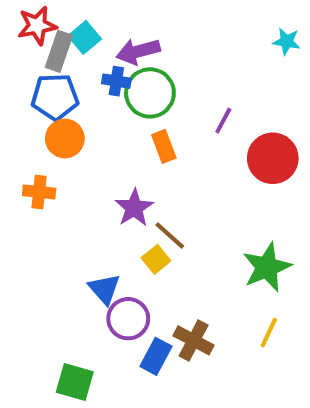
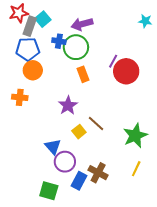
purple arrow: (138, 51) -> (82, 24), moved
red circle: (273, 158) -> (126, 71), moved
brown line: (170, 236) -> (96, 123), moved
green square: (75, 382) -> (49, 191), moved

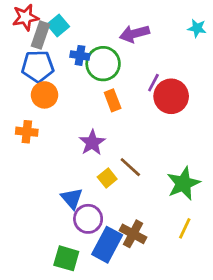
purple arrow: (82, 24) -> (134, 34), moved
blue rectangle: (79, 181) -> (107, 245), size x1.4

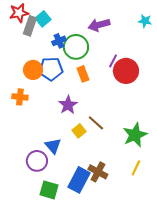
blue cross: (80, 55) -> (59, 41), turned -32
blue pentagon: (38, 66) -> (51, 69), moved
purple circle: (88, 219) -> (37, 161), moved

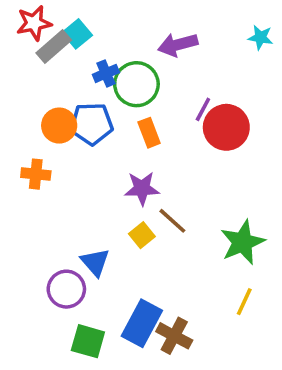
gray rectangle: (30, 26) -> (54, 46), turned 30
purple star: (68, 105) -> (142, 188), moved, turned 30
brown cross: (98, 172) -> (174, 336), moved

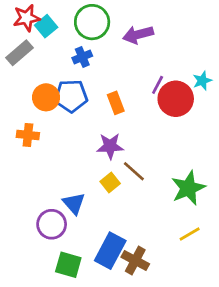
cyan square: (77, 34) -> (46, 26), moved
cyan star: (260, 37) -> (202, 81), moved, turned -30
gray rectangle: (54, 46) -> (20, 53), moved
green circle: (136, 84) -> (92, 22), moved
yellow line: (244, 302) -> (190, 234), turned 35

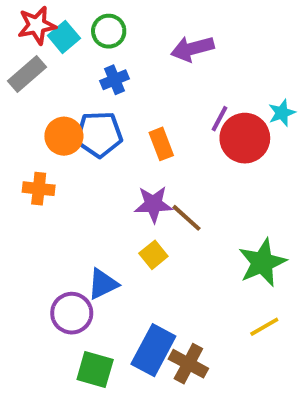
green circle: (92, 22) -> (109, 31), moved, size x0.7
brown line: (134, 171) -> (186, 218), moved
blue triangle: (74, 203) -> (103, 284), turned 45

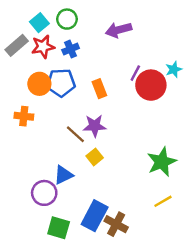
red star: (37, 25) -> (43, 47), moved
brown line: (186, 218) -> (75, 134), moved

